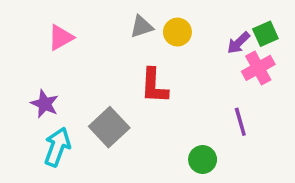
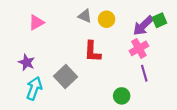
gray triangle: (142, 27) -> (85, 16), turned 40
purple arrow: (238, 43) -> (143, 26), size x1.5
pink cross: (258, 68) -> (139, 48), moved

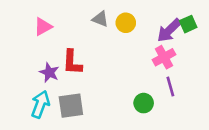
red L-shape: (92, 52) -> (72, 62), moved
purple star: (27, 62) -> (49, 72), moved
gray square: (65, 76) -> (71, 106), moved, turned 35
green circle: (122, 96) -> (144, 103), moved

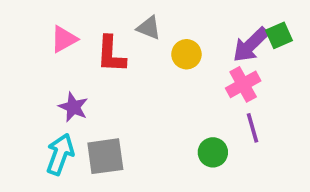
yellow circle: (126, 23) -> (186, 54), moved
red L-shape: (72, 62) -> (111, 54), moved

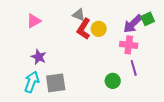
red L-shape: (111, 54) -> (84, 29), moved, turned 30
pink cross: (243, 84) -> (129, 45), turned 36

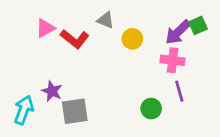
red L-shape: (84, 29) -> (75, 39), moved, turned -85
purple star: (39, 57) -> (52, 91), moved
cyan arrow: (32, 82) -> (24, 110), moved

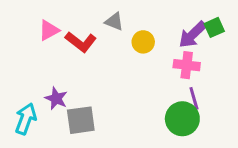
green circle: (151, 109) -> (182, 119), moved, size x1.5

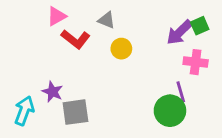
pink triangle: (49, 30) -> (57, 16), moved
yellow circle: (143, 42) -> (121, 49), moved
pink cross: (187, 65) -> (196, 62), moved

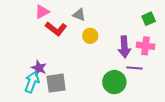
purple arrow: (179, 32) -> (124, 47), moved, turned -50
purple line: (181, 92) -> (134, 68), turned -70
cyan arrow: (24, 111) -> (32, 82), moved
green circle: (170, 111) -> (114, 82), moved

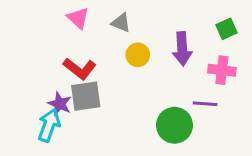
pink triangle: (42, 12) -> (78, 18), moved, turned -49
red L-shape: (56, 29) -> (80, 69), moved
purple arrow: (124, 47) -> (182, 49), moved
gray square: (56, 83) -> (86, 96), moved

